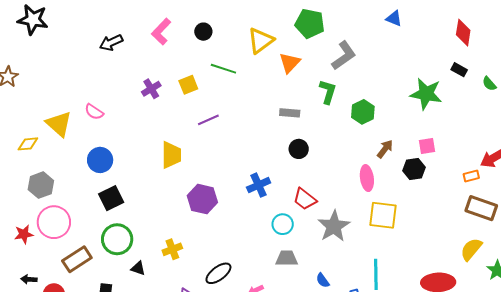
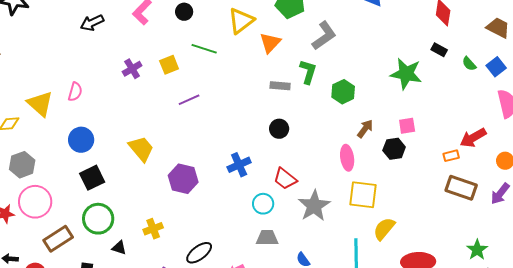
pink semicircle: (94, 112) -> (75, 92), turned -108
gray rectangle: (290, 113) -> (280, 86), moved
yellow trapezoid: (171, 155) -> (141, 149), moved, turned -40
yellow semicircle: (471, 249) -> (384, 229), moved

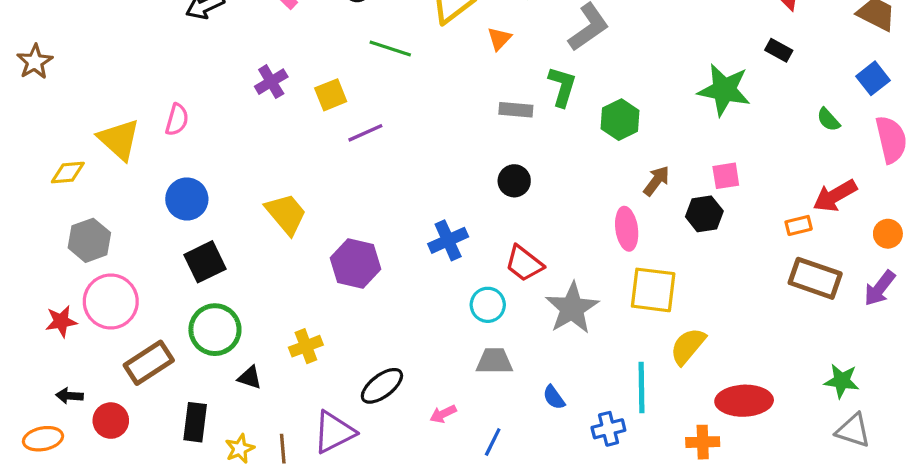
orange triangle: (270, 43) -> (499, 39), size x0.7
green semicircle: (469, 64) -> (828, 120), moved
yellow square: (169, 65) -> (331, 95), moved
green star: (477, 250) -> (842, 381), turned -30

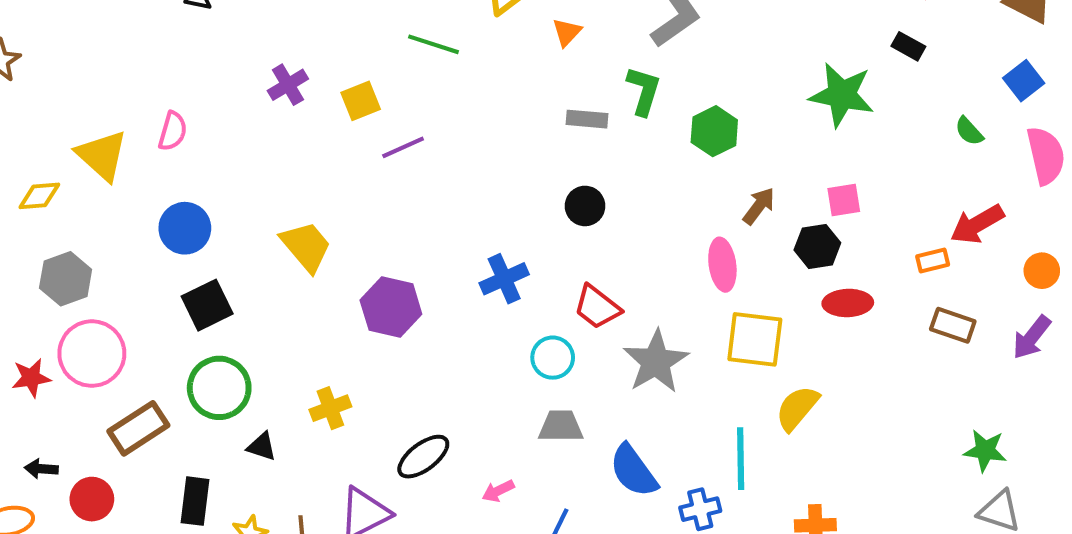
brown rectangle: (815, 278) -> (953, 325), size x0.7
blue semicircle: (554, 397) -> (634, 471), size x1.8
red ellipse: (744, 401) -> (848, 303), moved, size x0.7

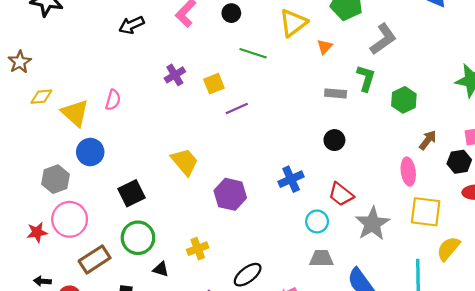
yellow diamond: (39, 196) -> (41, 97), moved
blue circle: (185, 228) -> (90, 152), moved

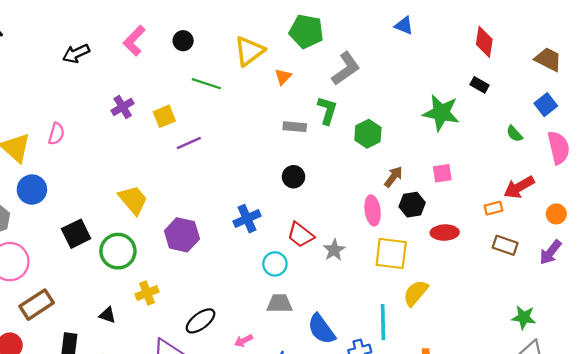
black hexagon: (459, 162) -> (412, 205), moved
gray star: (372, 224) -> (334, 250), moved, size x0.6
green circle: (138, 238) -> (118, 251), moved

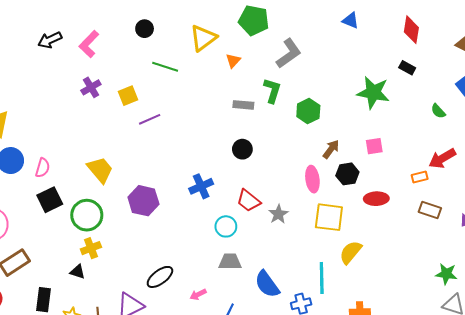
blue triangle: (404, 26) -> (351, 20), moved
pink L-shape: (134, 41) -> (89, 44), moved
pink semicircle: (56, 134) -> (43, 168), moved
yellow cross: (147, 293) -> (91, 248), moved

